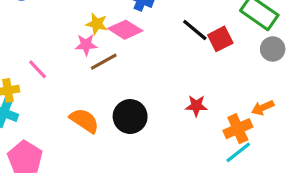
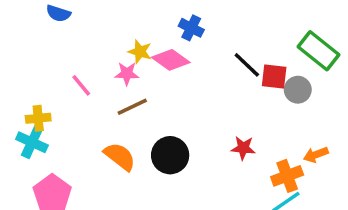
red square: (220, 39) -> (274, 77), turned 30
gray circle: (273, 49) -> (298, 90), moved
brown line: (104, 62) -> (132, 107), moved
pink line: (38, 69) -> (81, 85), moved

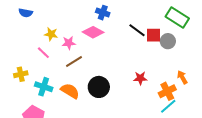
yellow star: (140, 52) -> (51, 34), moved
cyan cross: (32, 142) -> (44, 87), moved
orange arrow: (316, 155) -> (182, 77), turned 88

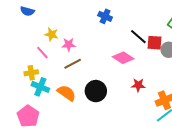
pink diamond: (93, 32) -> (123, 58), moved
yellow cross: (21, 74) -> (31, 73), moved

